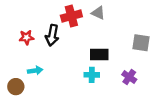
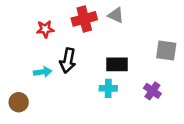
black arrow: (52, 35) -> (68, 61), moved
red star: (27, 37) -> (45, 29), moved
cyan arrow: (35, 71) -> (43, 72), moved

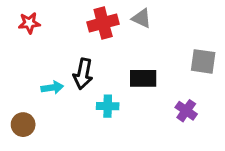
red star: (45, 29) -> (29, 23), moved
cyan cross: (108, 88) -> (108, 106), moved

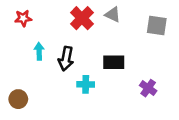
red cross: (103, 23) -> (82, 18), turned -30
gray square: (203, 61) -> (157, 26), moved
cyan arrow: (52, 88) -> (39, 51), moved, turned -84

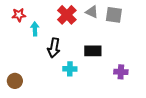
gray square: (157, 26) -> (114, 15), moved
cyan arrow: (39, 51) -> (35, 29), moved
purple cross: (148, 88) -> (121, 72), turned -32

